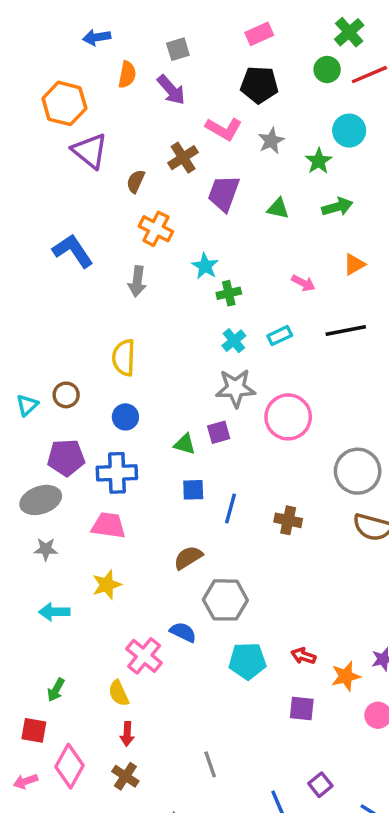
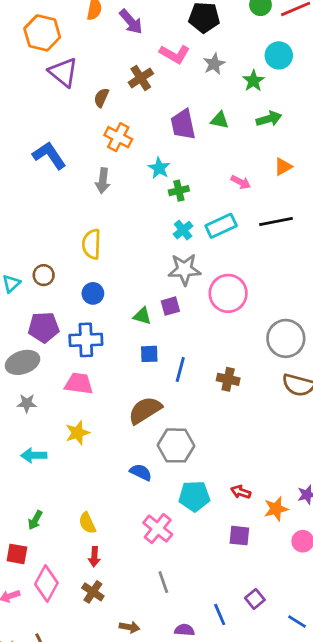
purple trapezoid: (224, 193) -> (183, 124), moved, turned -32
cyan rectangle: (280, 336) -> (221, 226), size x1.5
brown semicircle: (188, 558) -> (145, 410), size x1.4
pink cross: (144, 656) -> (158, 529), moved

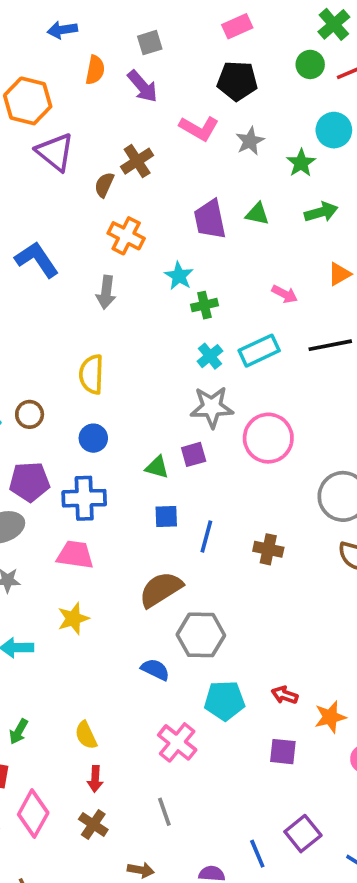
brown cross: (141, 78) -> (137, 161), moved
gray line: (163, 582) -> (164, 812), moved
purple square: (255, 599) -> (303, 834), size x1.4

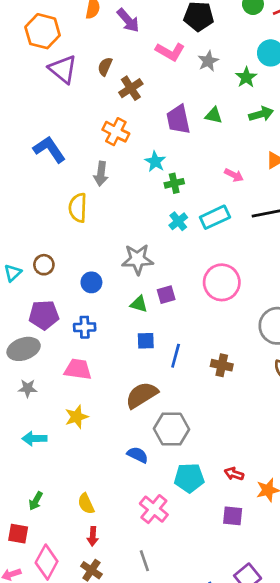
brown cross: (137, 161) -> (131, 88), moved
brown semicircle: (104, 185) -> (105, 67), moved
yellow semicircle: (91, 374) -> (78, 208), moved
gray star: (212, 407) -> (138, 259), moved
blue cross: (84, 498) -> (85, 327), size x0.7

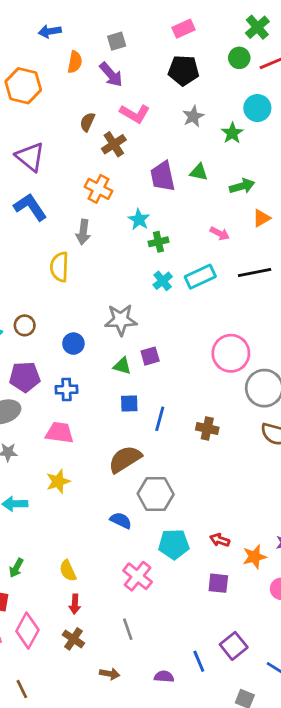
pink L-shape: (170, 52) -> (135, 114), moved
purple triangle: (63, 69) -> (30, 157), moved
green arrow: (261, 114) -> (242, 186), moved
pink circle: (222, 282) -> (231, 353), moved

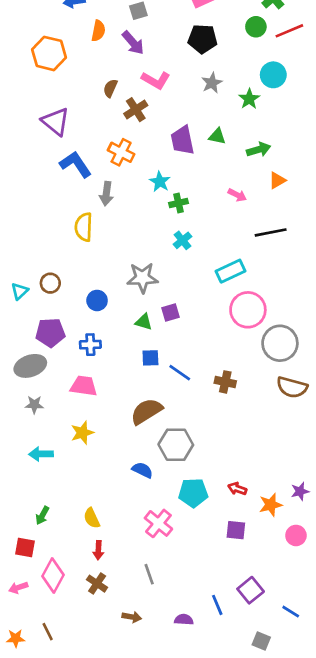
blue L-shape: (30, 207) -> (76, 164), moved
cyan rectangle: (200, 277) -> (231, 271), moved
blue line: (160, 419) -> (180, 373), turned -70

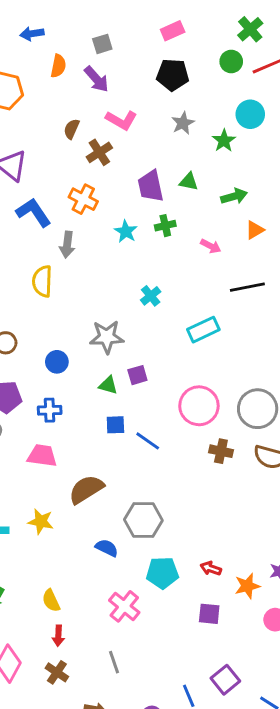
green cross: (178, 203) -> (165, 226), moved
pink circle: (248, 310) -> (199, 406), moved
brown cross: (225, 382) -> (221, 451), moved
brown semicircle: (146, 411) -> (86, 489), moved
yellow star: (82, 433) -> (41, 521), moved, turned 30

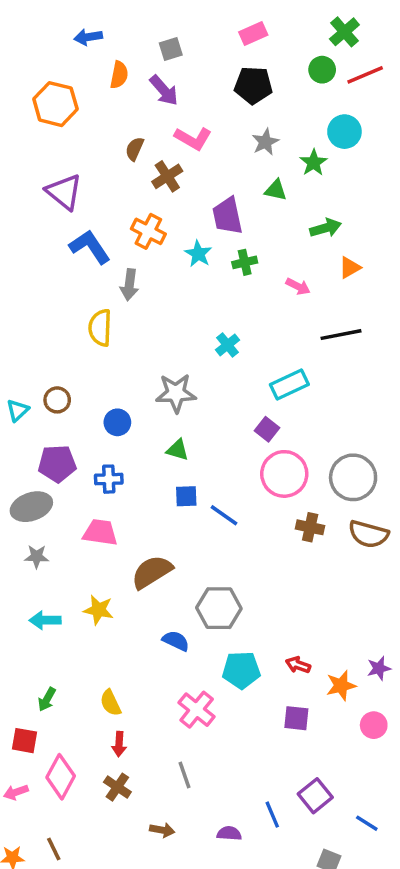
green triangle: (189, 182) -> (276, 190), moved
cyan star: (126, 231) -> (198, 254), moved
purple square: (137, 375) -> (267, 429), moved, turned -36

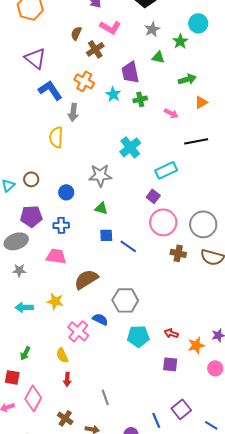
cyan cross: (227, 345) -> (130, 147), size x1.5
pink cross: (197, 710) -> (78, 331), moved
brown cross: (117, 787) -> (65, 418), moved

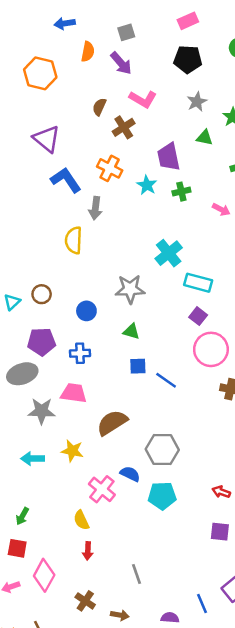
cyan rectangle: (166, 170) -> (198, 283), moved, turned 40
gray star: (19, 270) -> (42, 411), moved, size x1.5
cyan pentagon: (138, 336) -> (162, 496), moved
green arrow: (25, 353) -> (22, 516), moved

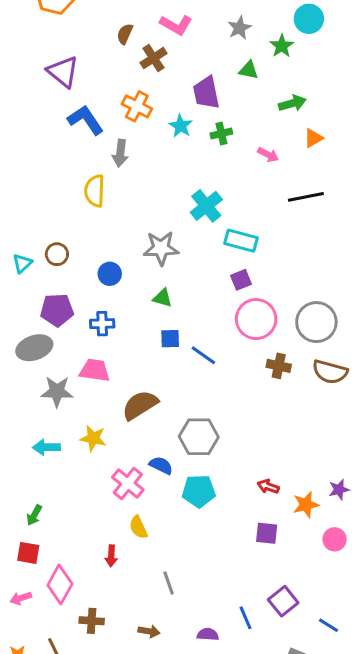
purple square: (198, 316) -> (241, 280), turned 30
yellow semicircle: (81, 520) -> (138, 527), moved
brown cross: (85, 601) -> (92, 621), moved, turned -30

